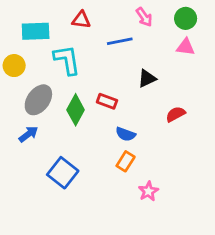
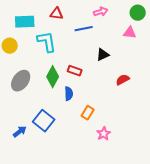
pink arrow: (144, 17) -> (101, 12), turned -72
green circle: (186, 18) -> (138, 13), moved
gray ellipse: (38, 100) -> (21, 81), moved
blue arrow: (28, 134) -> (20, 132), moved
blue semicircle: (126, 134) -> (69, 94), moved, turned -112

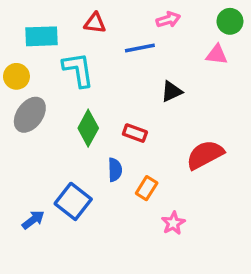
red rectangle: (75, 71) -> (135, 133), moved
red semicircle: (123, 80) -> (205, 155), moved, size x1.6
gray ellipse: (21, 81) -> (30, 115), moved
blue semicircle: (69, 94) -> (115, 170), moved

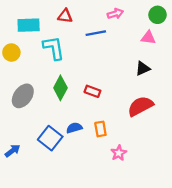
black triangle: (172, 91) -> (143, 68), moved
gray ellipse: (30, 115) -> (23, 96), moved
blue semicircle: (115, 170) -> (74, 128), moved, turned -105
orange rectangle: (147, 188) -> (100, 129), turned -42
blue arrow: (33, 220) -> (13, 151), moved

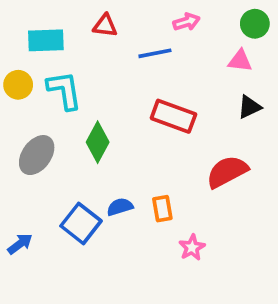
cyan L-shape: (54, 48) -> (64, 90), moved
black triangle: (143, 68) -> (249, 107), moved
red rectangle: (92, 91) -> (173, 116), moved, size x1.6

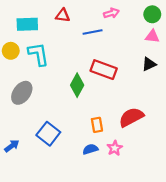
pink triangle: (240, 61) -> (152, 36), moved
green diamond: (98, 142) -> (77, 85), moved
red semicircle: (227, 172) -> (131, 117), moved
blue semicircle: (120, 207) -> (90, 149), moved

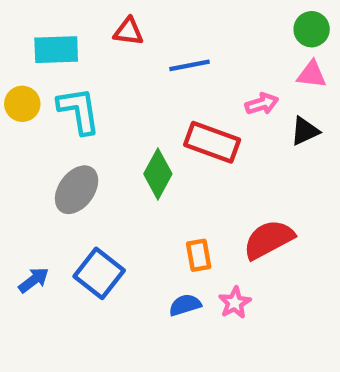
pink arrow: (111, 13) -> (262, 104), moved
gray ellipse: (22, 93) -> (77, 190), moved
blue arrow: (12, 146) -> (34, 280), moved

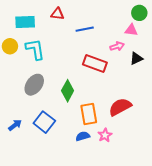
pink triangle: (312, 74) -> (131, 30), moved
green diamond: (158, 174) -> (68, 91), moved
orange rectangle: (199, 255) -> (89, 114), size x1.5

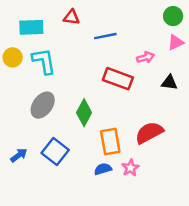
pink triangle: (131, 30) -> (176, 42), moved, turned -32
black triangle: (136, 58) -> (169, 82), moved, turned 32

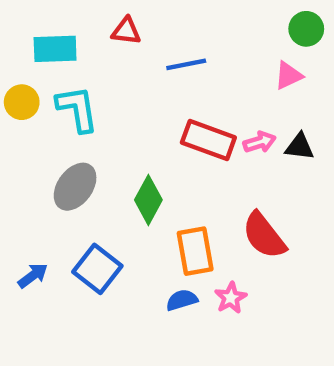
pink triangle: (176, 42) -> (288, 75), moved
pink arrow: (145, 57) -> (260, 142), moved
red semicircle: (149, 133) -> (264, 236), turned -100

